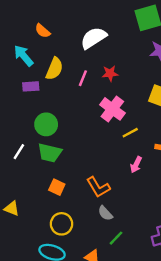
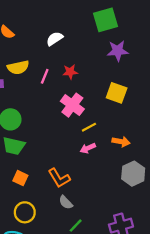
white semicircle: (93, 38) -> (55, 39), size x0.7
yellow semicircle: (54, 69) -> (18, 67), turned 55
pink arrow: (136, 165) -> (88, 148), moved, turned 40

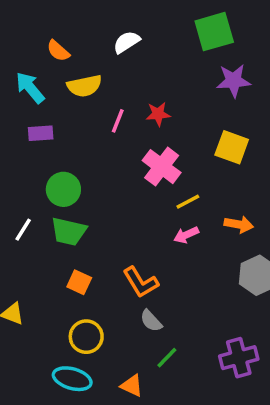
white semicircle: (55, 39) -> (127, 42), moved
yellow semicircle: (18, 67) -> (84, 86), moved

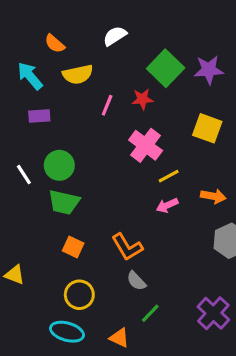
green square: (214, 32) -> (166, 68), moved, turned -30
white line: (23, 230) -> (24, 175), moved, turned -65
purple cross: (239, 358) -> (213, 313), turned -32

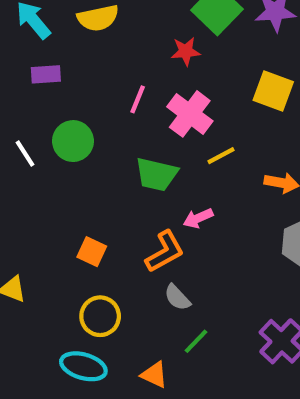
pink line: (107, 105) -> (138, 99), moved
green trapezoid: (64, 202) -> (156, 174), moved
pink arrow: (167, 205) -> (198, 218), moved
orange L-shape: (127, 247) -> (165, 252), turned -88

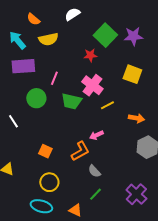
purple rectangle: (46, 74) -> (23, 66), size x1.6
pink line: (138, 99) -> (54, 78), moved
white line: (25, 154) -> (13, 121), moved
green trapezoid: (156, 174) -> (71, 101), moved
gray semicircle: (177, 297) -> (94, 171), moved

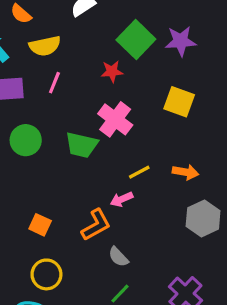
pink line: (54, 78) -> (54, 83), moved
yellow line: (107, 105) -> (139, 172), moved

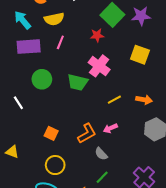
pink arrow: (122, 199) -> (110, 128), moved

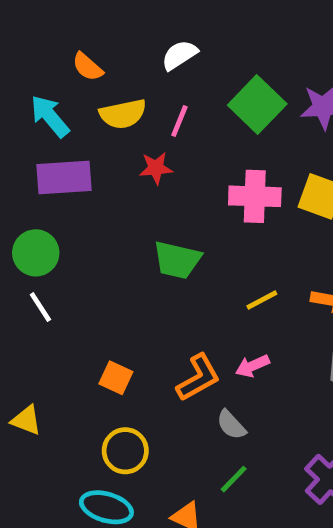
red star: (97, 35) -> (156, 168), moved
pink line: (60, 42) -> (179, 121), moved
pink cross: (99, 66) -> (255, 196), moved, turned -35
green circle: (42, 79) -> (36, 253), moved

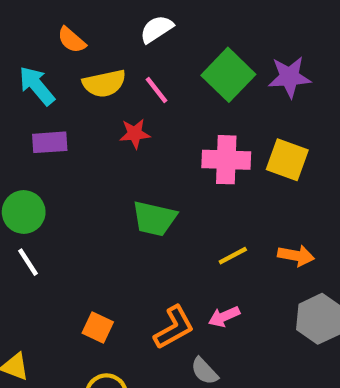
pink line: (179, 121) -> (157, 90), turned -60
purple rectangle: (64, 178) -> (50, 142), size x0.7

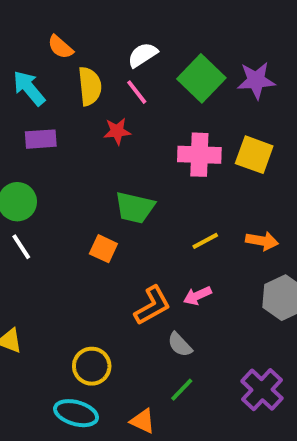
white semicircle: (157, 29) -> (143, 55), moved
yellow semicircle: (104, 83) -> (90, 86), turned -84
orange square: (98, 327) -> (103, 249), moved

